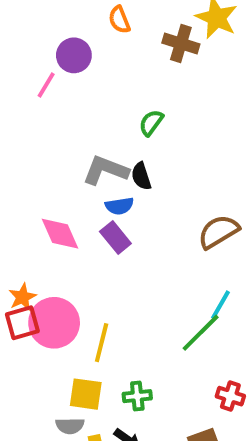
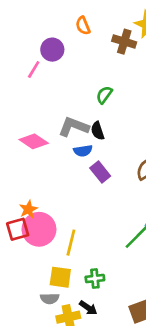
pink diamond: (60, 234) -> (34, 141), moved, turned -32
purple rectangle: (115, 238) -> (100, 172), moved
orange star: (22, 297) -> (28, 209), moved

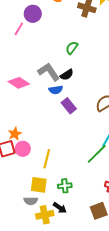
gray L-shape: (74, 127) -> (49, 72), turned 35
black semicircle: (98, 131) -> (67, 75), turned -104
pink circle: (39, 229) -> (23, 149), size x0.6

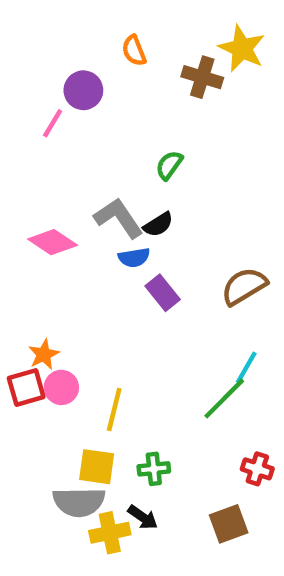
gray semicircle: (31, 201) -> (79, 502), size x1.6

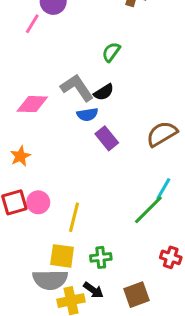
pink diamond: (53, 242) -> (32, 104), turned -32
orange star: (44, 354) -> (20, 156), moved
brown square: (229, 524) -> (137, 295), moved

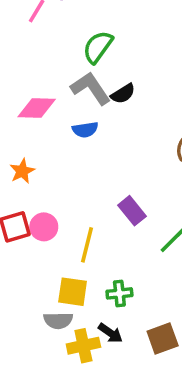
green semicircle: (111, 52) -> (98, 47), moved, size x1.4
blue semicircle: (87, 115) -> (85, 130), moved
purple rectangle: (107, 138) -> (132, 211), moved
gray semicircle: (50, 280) -> (58, 320), size x0.7

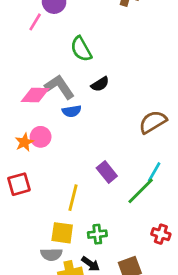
green semicircle: (98, 47) -> (81, 49), turned -65
gray L-shape: (91, 88) -> (59, 87), moved
pink circle: (44, 227) -> (41, 137), moved

